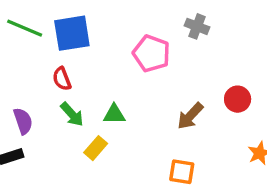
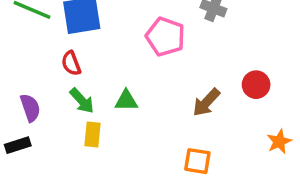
yellow rectangle: (96, 148) -> (92, 134), moved, turned -35

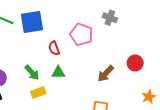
red semicircle: (71, 63) -> (54, 48), moved
yellow rectangle: (92, 134) -> (38, 93), turned 64

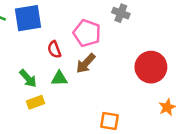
red circle: (135, 63) -> (151, 67), size x1.6
brown arrow: (106, 74) -> (86, 63), moved

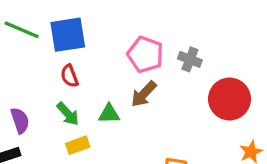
gray cross: (121, 13) -> (190, 59), moved
red semicircle: (54, 50) -> (69, 76), moved

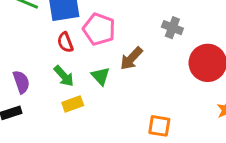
pink pentagon: (145, 54) -> (99, 29), moved
green triangle: (109, 114) -> (101, 76), turned 48

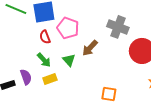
gray cross: (172, 28) -> (118, 27), size x1.5
purple semicircle: (21, 82) -> (26, 77), moved

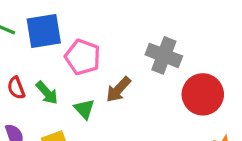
red semicircle: (45, 37) -> (16, 88), moved
green arrow: (44, 60) -> (47, 93), moved

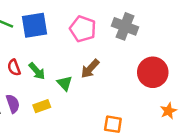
gray cross: (164, 55) -> (125, 26), moved
pink pentagon: (83, 57) -> (83, 29), moved

